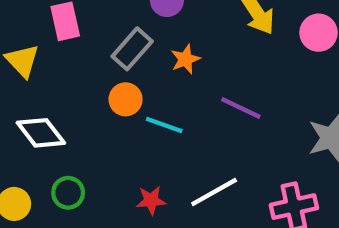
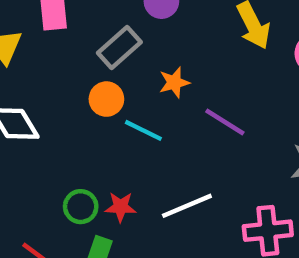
orange star: (185, 59) -> (174, 82), moved
green circle: (68, 193) -> (81, 207), moved

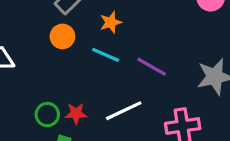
purple line: (225, 122) -> (152, 67), moved
cyan line: (143, 130) -> (106, 55), moved

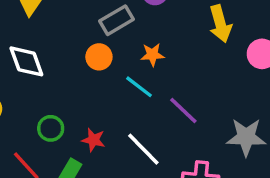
white line: (124, 111) -> (143, 149), turned 57
green circle: (47, 115) -> (51, 128), moved

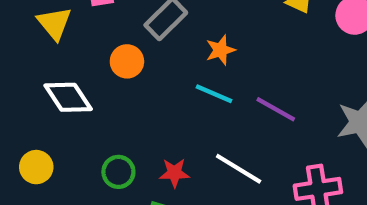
orange circle: (99, 57) -> (127, 61), moved

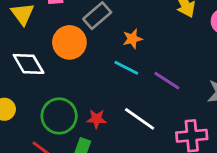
orange circle: (127, 61) -> (69, 42), size x1.5
green circle: (118, 172) -> (59, 116), size x1.6

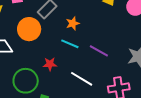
red star: (96, 119) -> (50, 64), moved

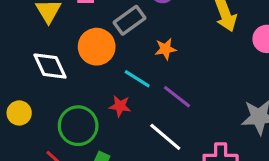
cyan line: (70, 44) -> (137, 79), moved
purple line: (99, 51) -> (177, 97), moved

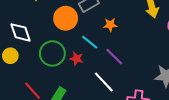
white diamond: (50, 66) -> (21, 32), moved
green circle: (78, 126) -> (52, 53), moved

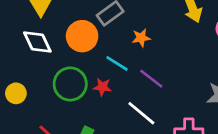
white diamond: (21, 32) -> (37, 42), moved

